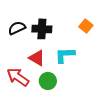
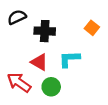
black semicircle: (17, 28) -> (17, 17), moved

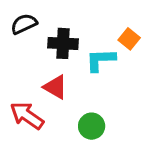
cyan L-shape: (69, 59) -> (101, 60), moved
green circle: (51, 87) -> (92, 126), moved

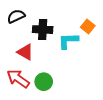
red triangle: (55, 87) -> (25, 52), moved
green circle: (92, 126) -> (44, 82), moved

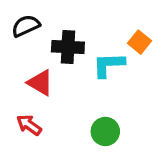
red arrow: (18, 79) -> (29, 125), size x0.7
green circle: (44, 82) -> (105, 131), moved

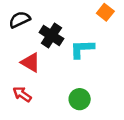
orange square: (139, 42) -> (105, 12), moved
black cross: (68, 47) -> (51, 35), turned 30

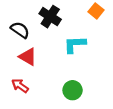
black semicircle: (20, 20) -> (20, 30), moved, turned 60
black cross: (51, 35) -> (50, 17), moved

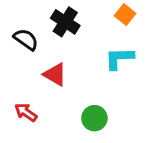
cyan L-shape: (75, 44) -> (119, 58), moved
red triangle: (28, 57) -> (55, 74), moved

